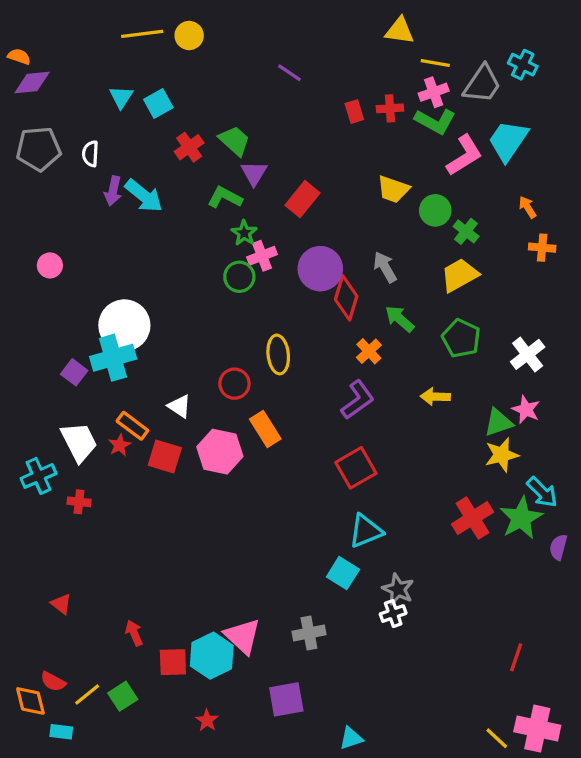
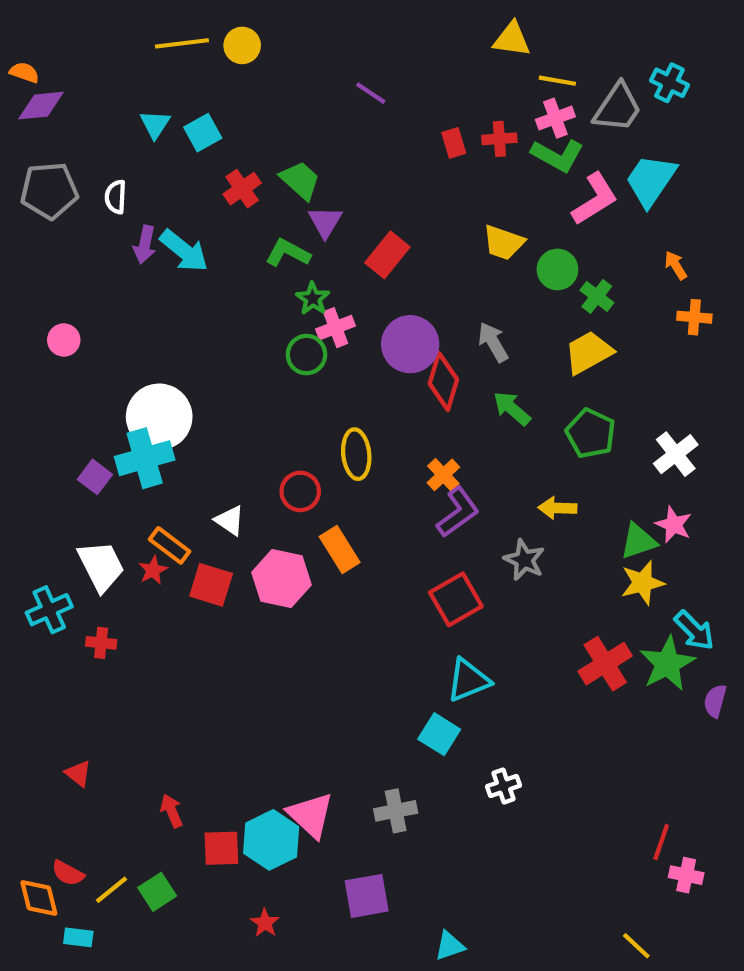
orange cross: (369, 351) -> (443, 475), moved
gray star: (398, 589) -> (524, 560), moved
pink cross: (537, 729) -> (686, 875), moved, size x0.6

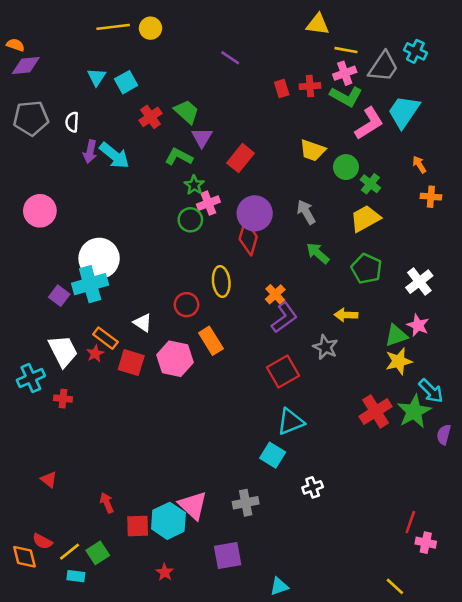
pink circle: (64, 340) -> (40, 211), size x1.6
red diamond: (443, 381) -> (248, 238), moved
cyan rectangle: (78, 937) -> (76, 576), moved

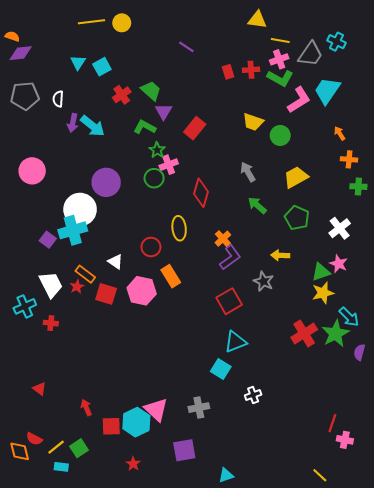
green cross: (370, 184) -> (358, 187), moved, turned -35
purple circle: (255, 213) -> (106, 182), moved

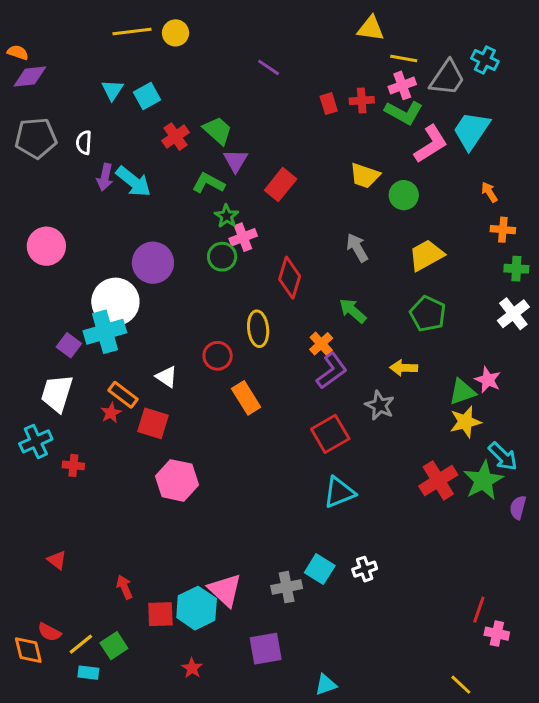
green arrow: (257, 205) -> (353, 311), moved
white cross: (340, 228) -> (513, 314), moved
white trapezoid: (51, 285) -> (57, 393), moved, turned -136
pink hexagon: (142, 291) -> (177, 480), moved
cyan square: (221, 369) -> (320, 569), moved

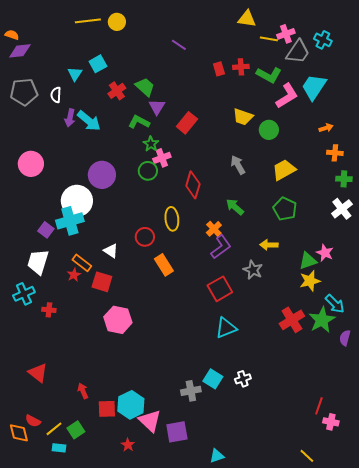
pink cross: (402, 85) -> (286, 34), moved
cyan triangle: (112, 90) -> (75, 74), moved
orange arrow: (489, 192) -> (326, 128), turned 104
red triangle: (57, 560) -> (38, 373), size x1.5
pink triangle: (225, 590) -> (150, 421), moved

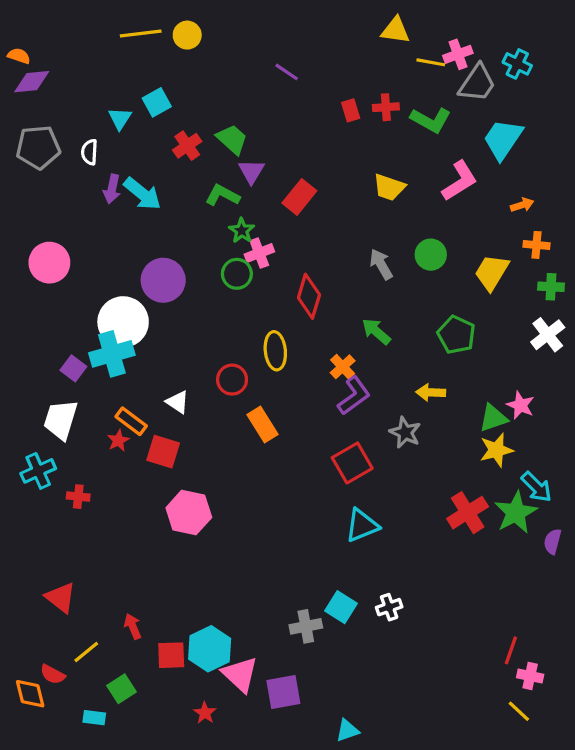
pink L-shape: (287, 96) -> (460, 181), moved
green circle: (269, 130) -> (431, 255), moved
yellow trapezoid: (284, 170) -> (492, 272), moved, turned -30
yellow line: (54, 429) -> (86, 652), moved
yellow line: (307, 456) -> (519, 711), moved

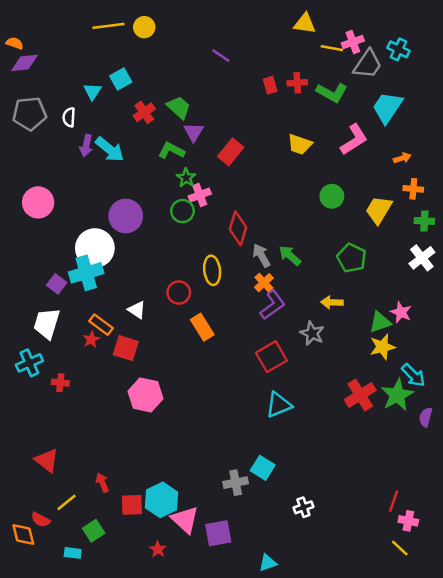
gray arrow: (381, 264) -> (261, 256), moved
white cross: (389, 607) -> (303, 507), moved

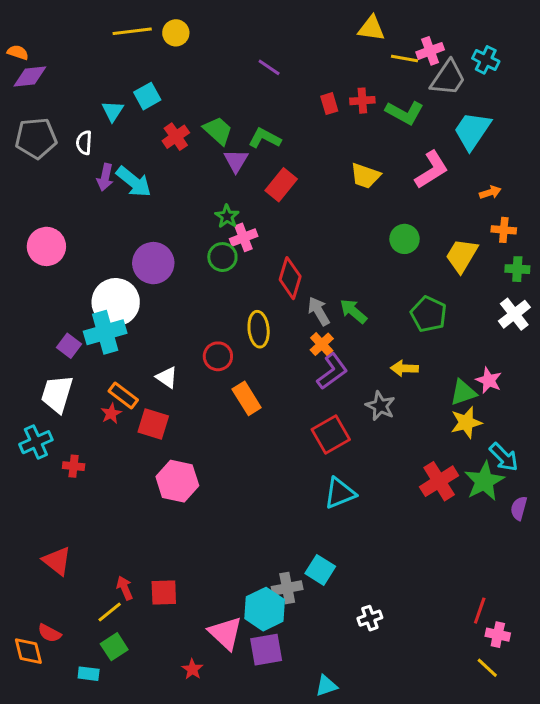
green L-shape: (171, 151) -> (265, 138), moved
cyan hexagon: (162, 500) -> (265, 609), moved
yellow line: (66, 502) -> (110, 612), moved
red square: (132, 505) -> (164, 592), moved

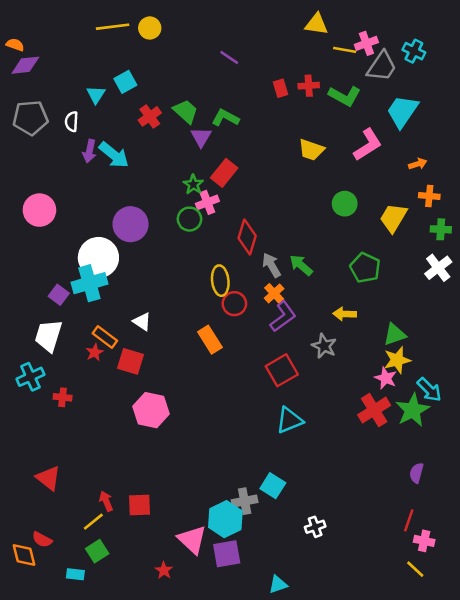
red rectangle: (281, 185) -> (224, 173), moved
red circle: (218, 356) -> (234, 304), moved
pink star: (489, 380) -> (386, 378), moved
purple semicircle: (519, 508) -> (416, 473), moved

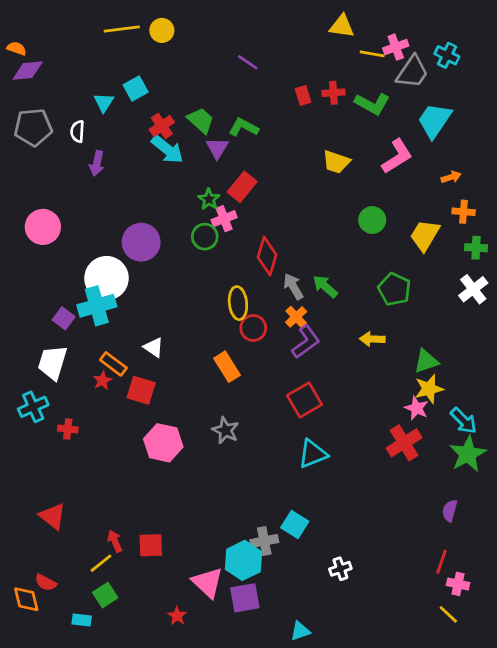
cyan arrow: (114, 155) -> (167, 149), moved
gray star: (324, 346) -> (226, 430), moved
green star: (413, 410) -> (468, 454), moved

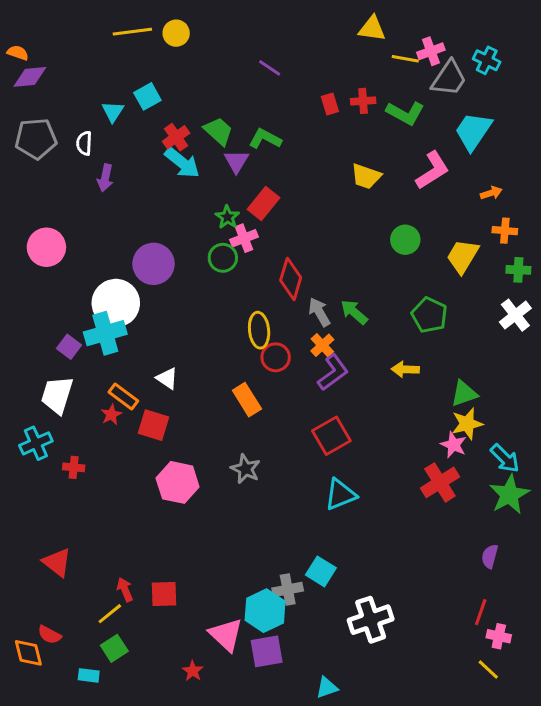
white cross: (340, 569) -> (371, 620), size x1.8

